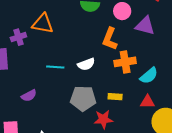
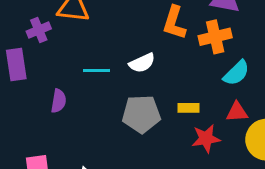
orange cross: (125, 62) -> (215, 37), moved
purple semicircle: (29, 96) -> (59, 101), moved, turned -49
red star: (103, 119) -> (206, 139), moved

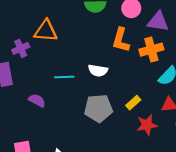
white semicircle: (142, 63) -> (98, 70), turned 36
purple semicircle: (59, 101) -> (37, 100), turned -70
yellow rectangle: (188, 108) -> (133, 103), turned -40

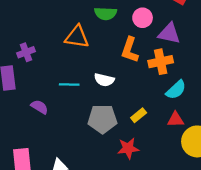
orange triangle: (46, 31) -> (77, 37), moved
red star: (147, 125) -> (128, 148), moved

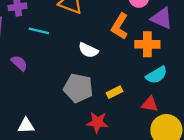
cyan line: (69, 85) -> (39, 31), moved

